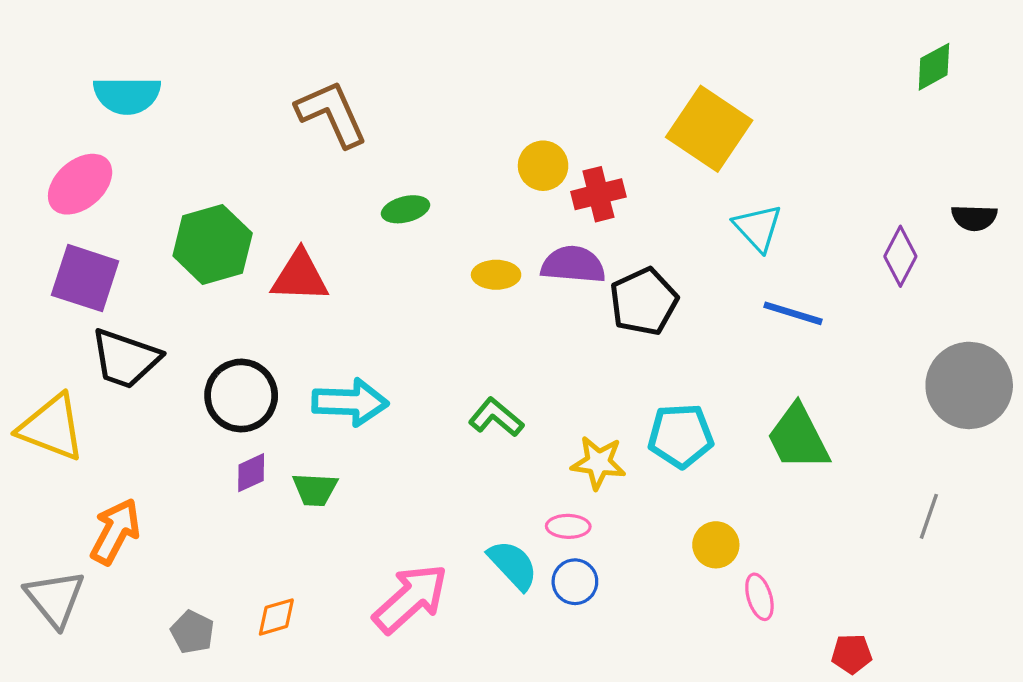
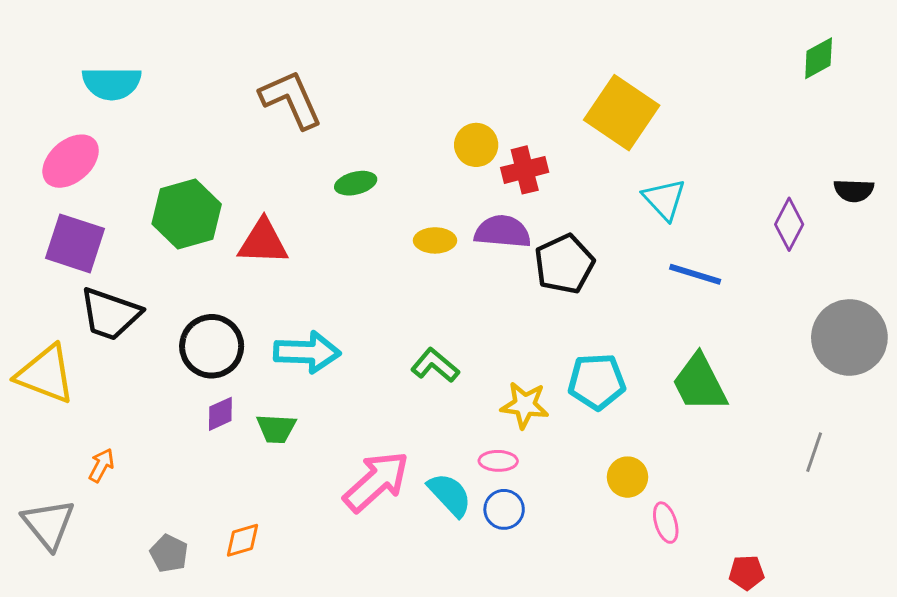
orange arrow: (115, 531) -> (101, 465), size x0.6
pink arrow: (411, 599) -> (376, 481), moved

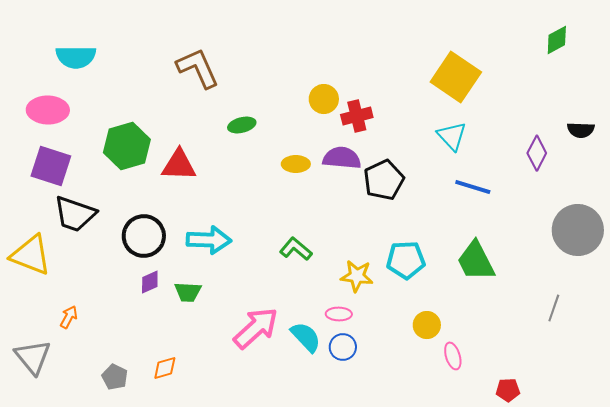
yellow square: (622, 113) -> (456, 77), moved
pink ellipse: (71, 161) -> (48, 110), turned 42

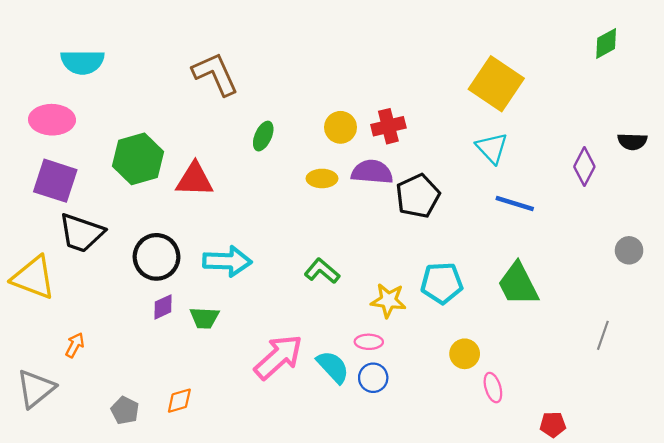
yellow circle: (324, 99) -> (341, 127), moved
green ellipse: (242, 125) -> (263, 136), turned -52
gray circle: (578, 230) -> (629, 250), size x0.5
gray triangle: (33, 357) -> (36, 389), turned 30

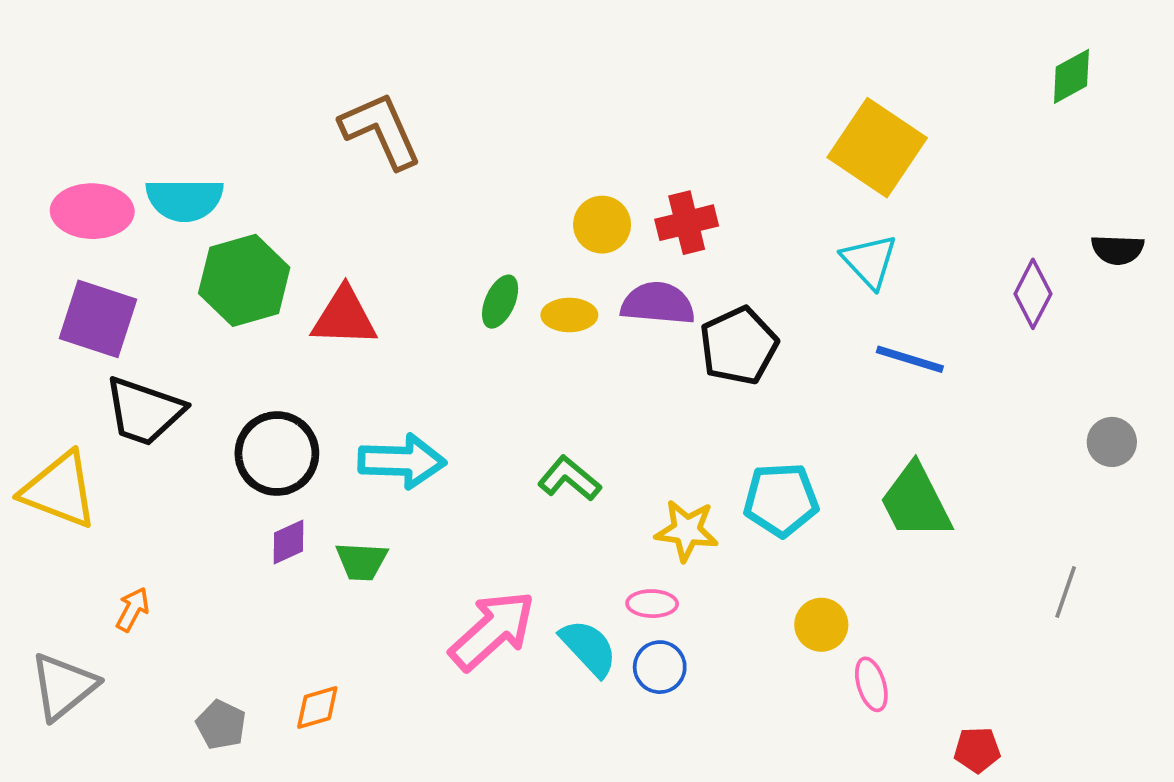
cyan semicircle: (82, 62) -> (185, 200), moved
green ellipse: (263, 136) -> (500, 302), moved

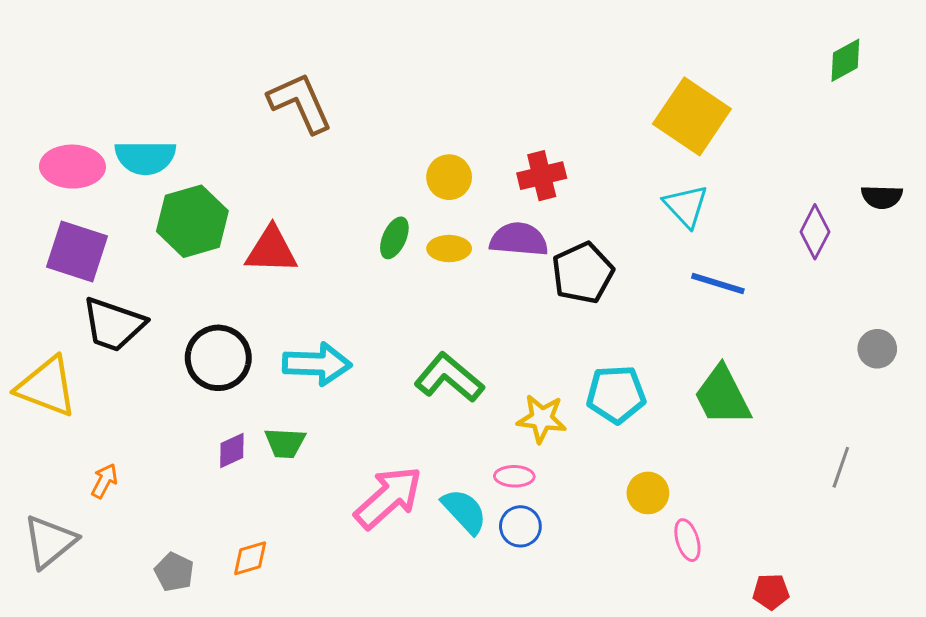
yellow circle: (602, 225) -> (449, 177), moved
green L-shape: (569, 479) -> (449, 378), size x1.4
purple diamond: (288, 542) -> (232, 450), moved

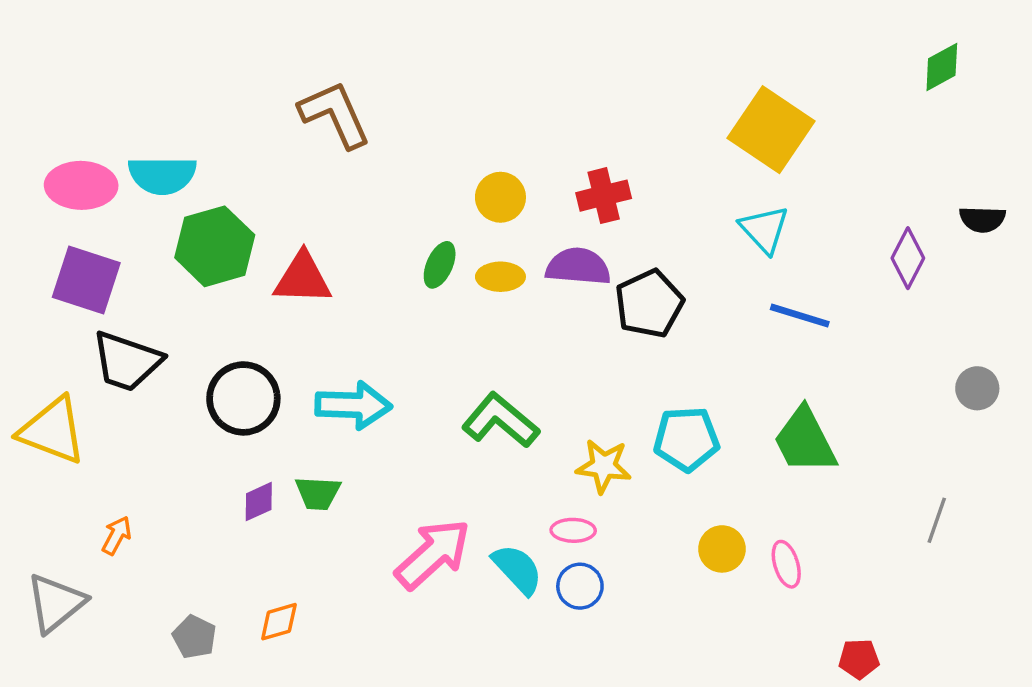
pink ellipse: (687, 540) -> (786, 564), moved

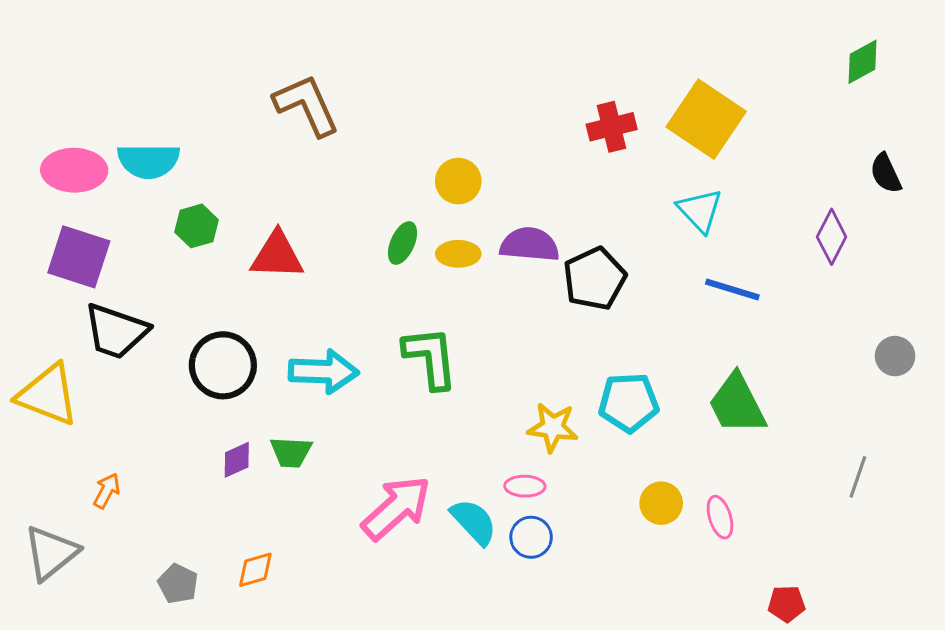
red cross: (604, 196) -> (612, 127), moved
black semicircle: (982, 219) -> (886, 173), moved, turned 63
green hexagon: (215, 246) -> (197, 226), size x0.6
green L-shape: (500, 420) -> (430, 358), moved, turned 44

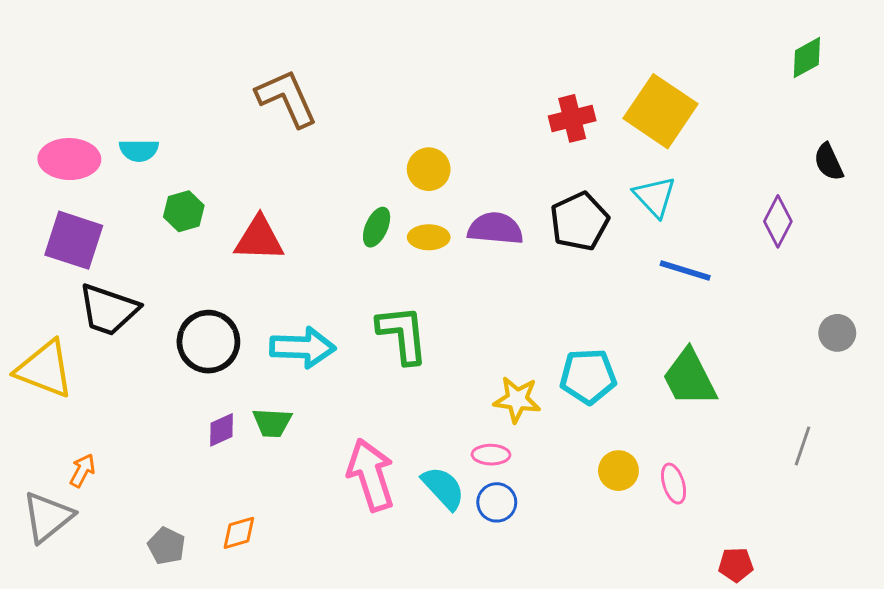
cyan semicircle: (149, 161) -> (139, 150), size x0.7
black pentagon: (595, 279) -> (579, 221), moved
orange arrow: (107, 491) -> (82, 471), moved
pink arrow: (396, 508) -> (371, 475), turned -66

